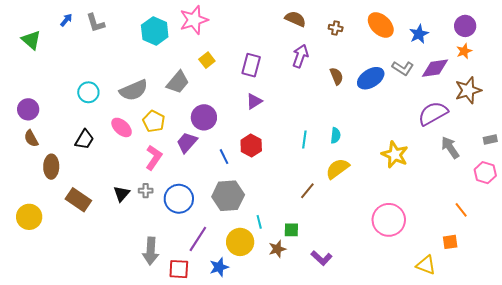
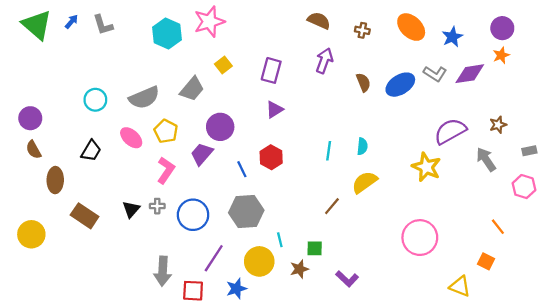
green triangle: (31, 40) -> (37, 25), moved, size x1.4
brown star: (468, 90) -> (498, 125), moved, size x0.6
purple semicircle: (433, 113) -> (450, 131), moved
orange square: (450, 242) -> (486, 261), turned 35

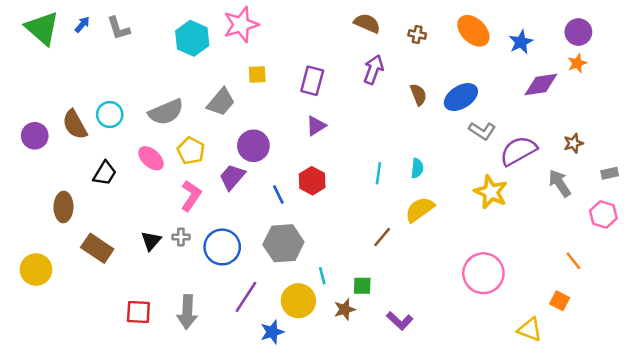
yellow square: (223, 65) -> (257, 75), turned 35
gray L-shape: (435, 74) -> (482, 131), moved
brown semicircle: (34, 150) -> (75, 125), moved, size x1.4
red square: (193, 291) -> (138, 312), moved

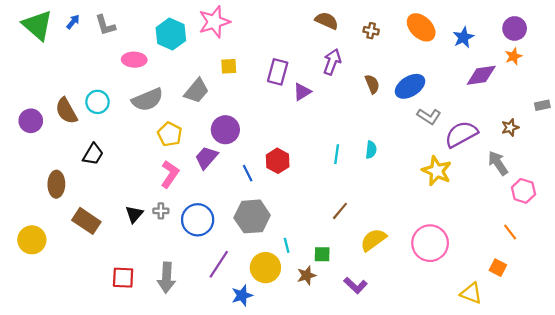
purple triangle: (316, 126) -> (302, 92), moved
pink ellipse: (151, 158) -> (134, 60), moved, turned -40
gray rectangle: (610, 173) -> (542, 105), moved
yellow semicircle: (420, 209) -> (373, 240), moved
pink hexagon: (603, 214) -> (523, 191), moved

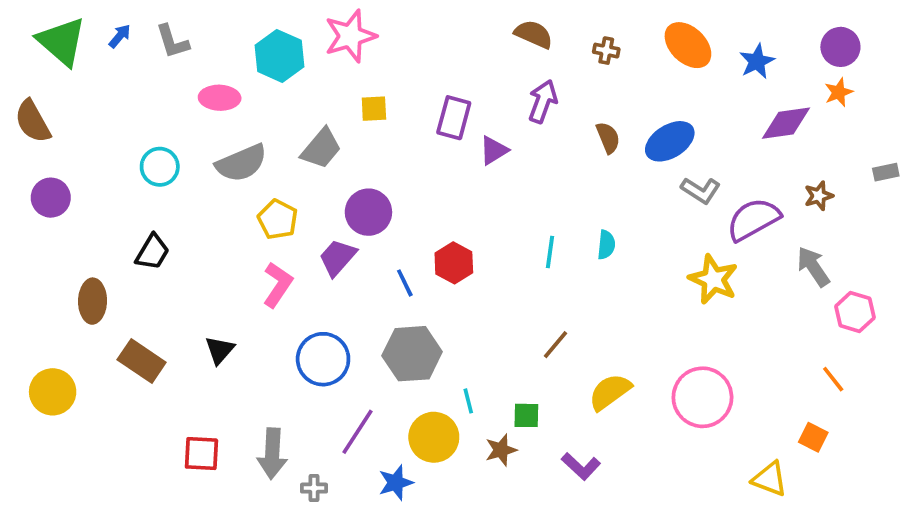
brown semicircle: (66, 111) -> (33, 121), moved
brown star: (510, 127) -> (819, 196), moved
gray cross: (161, 211) -> (314, 488), moved

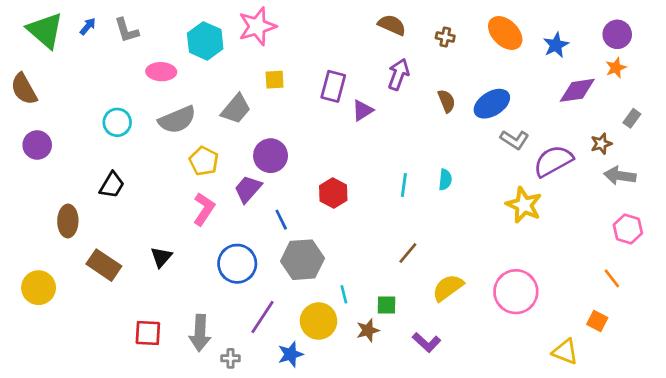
gray rectangle: (886, 172) -> (632, 118), moved, turned -42
gray arrow: (813, 267) -> (620, 176), moved, turned -48
blue line: (405, 283) -> (281, 220), moved

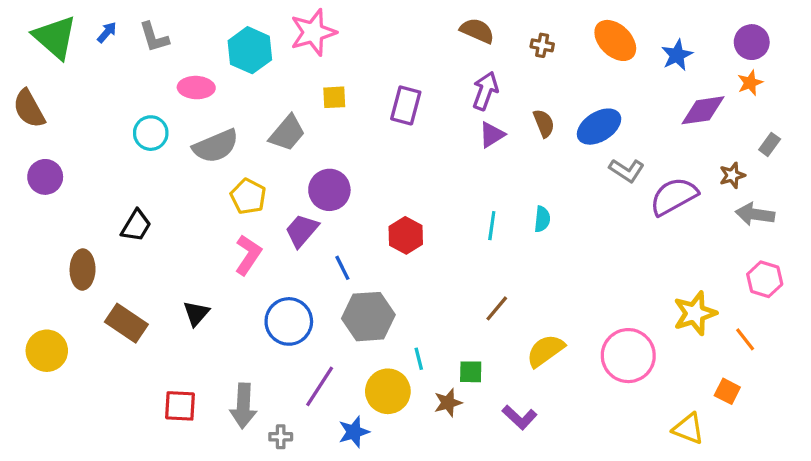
purple triangle: (363, 110) -> (492, 135), moved
cyan circle: (117, 122) -> (151, 133), moved
yellow star: (524, 205) -> (695, 313), moved, turned 30

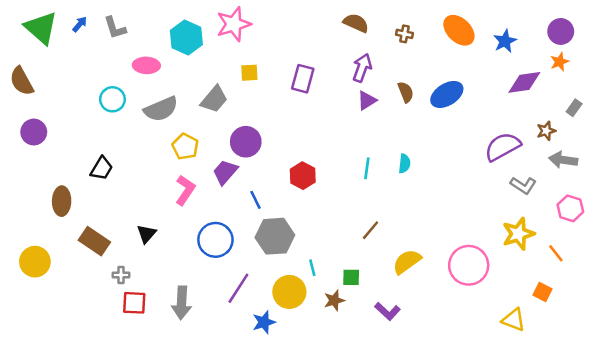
gray L-shape: (627, 170) -> (523, 185), moved
gray cross: (281, 437) -> (121, 275), moved

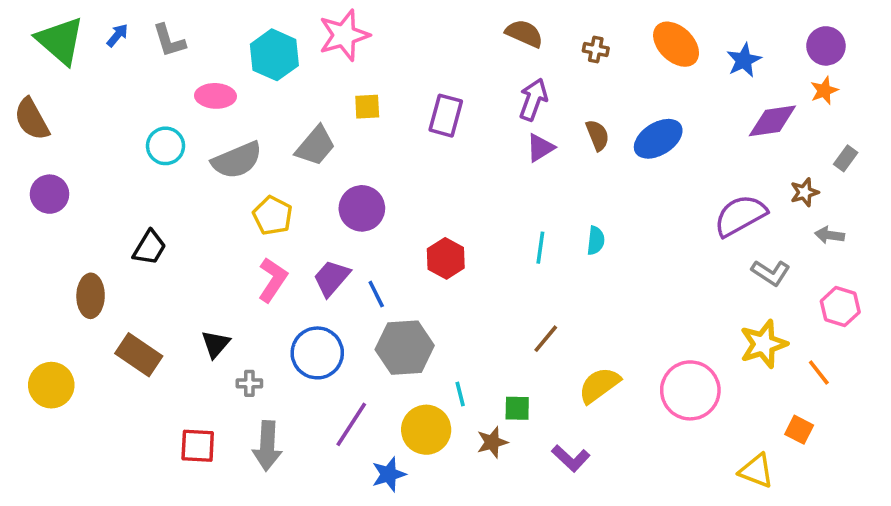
gray arrow: (563, 160) -> (830, 235), size x0.7
purple trapezoid: (225, 172) -> (332, 278), moved
gray cross: (121, 275) -> (249, 383), moved

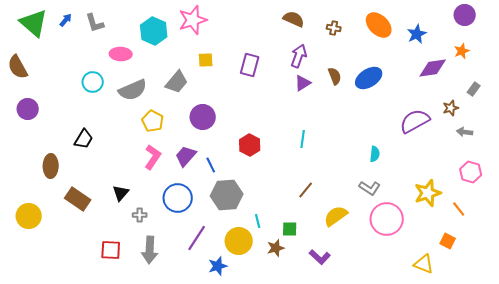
purple circle: (826, 46) -> (465, 15), moved
cyan semicircle: (596, 241) -> (375, 154), moved
gray L-shape: (771, 273) -> (370, 188), moved

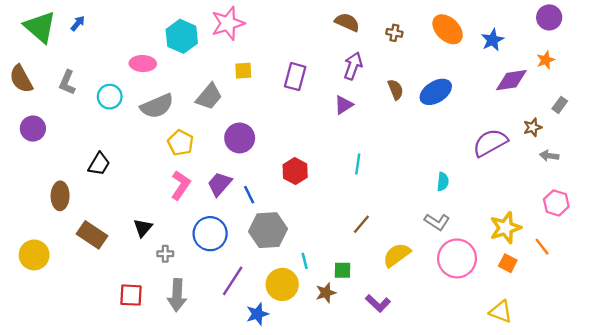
gray L-shape: (95, 23) -> (67, 82), moved, turned 40
purple triangle: (303, 83) -> (344, 105), moved
orange square: (448, 241) -> (508, 263), moved

